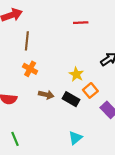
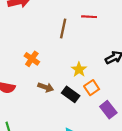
brown line: (27, 41) -> (63, 29), moved

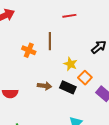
brown line: (63, 29) -> (50, 41), moved
orange cross: (32, 59) -> (29, 50), moved

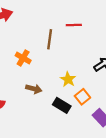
brown line: (50, 41) -> (50, 39), moved
brown arrow: (45, 86) -> (34, 89), moved

